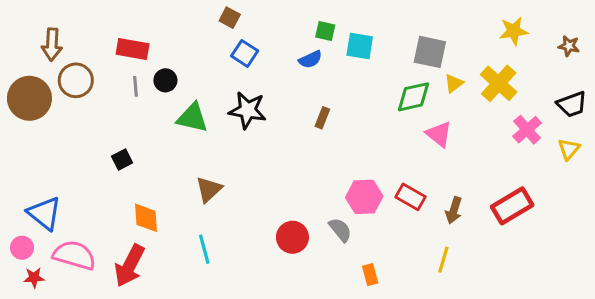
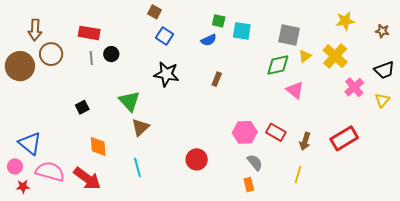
green triangle: (192, 118) -> (129, 101), moved, turned 35
gray semicircle: (340, 230) -> (255, 162), moved
red arrow: (130, 266) -> (87, 179), turned -80

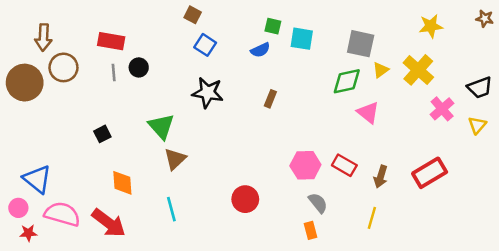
brown star: (382, 31) -> (485, 19), moved

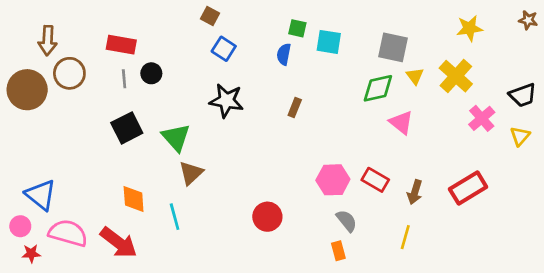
blue semicircle: (260, 50) -> (284, 54), turned 126
yellow triangle: (381, 70) -> (415, 76), turned -30
black square: (102, 134) -> (127, 128), moved, size x1.6
cyan line: (171, 209) -> (175, 217), moved

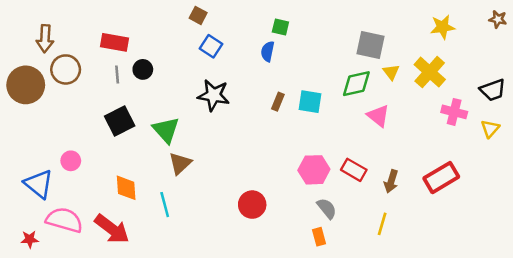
cyan square: (329, 42) -> (310, 102), moved
pink cross: (482, 118) -> (454, 112), turned -35
pink circle: (20, 226) -> (71, 161), moved

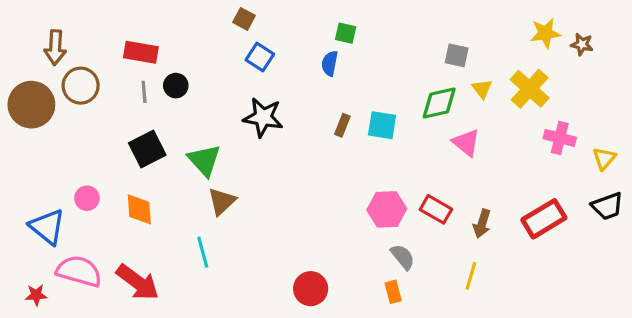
brown star: (498, 19) -> (582, 44), moved
gray square: (371, 45) -> (457, 55), size x0.7
black trapezoid: (493, 90) -> (607, 206), moved
orange diamond: (126, 188) -> (139, 209), moved
red circle: (252, 205) -> (311, 289), moved

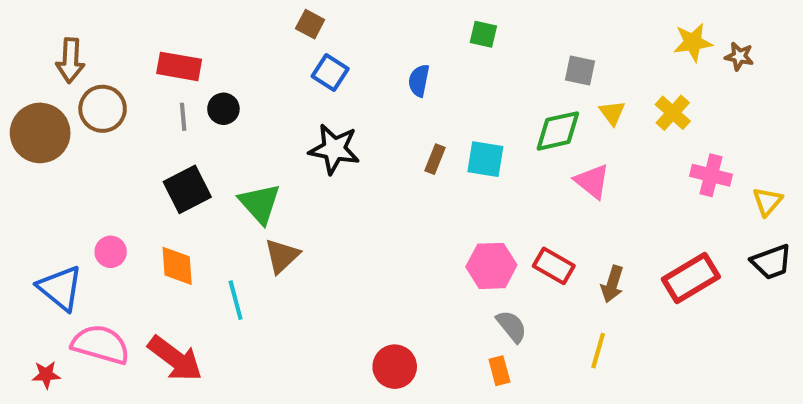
green square: (346, 33) -> (483, 34), moved
yellow cross: (530, 89) -> (673, 113), size x0.7
cyan line: (203, 252) -> (236, 300), moved

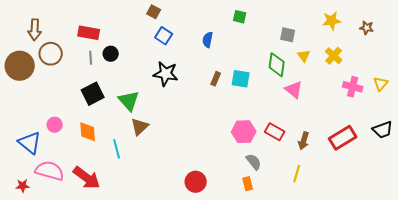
yellow star: (693, 42) -> (332, 21), moved
green diamond: (558, 131) -> (277, 65), turned -70
yellow triangle: (767, 201) -> (381, 84), moved

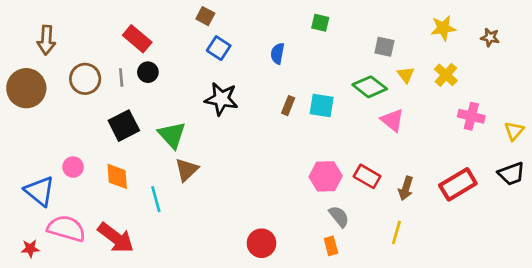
red rectangle: (89, 33) -> (137, 39), moved, turned 30
brown circle: (51, 54) -> (85, 79), moved
green diamond: (277, 65) -> (370, 87), turned -60
yellow triangle: (381, 84) -> (514, 131), moved

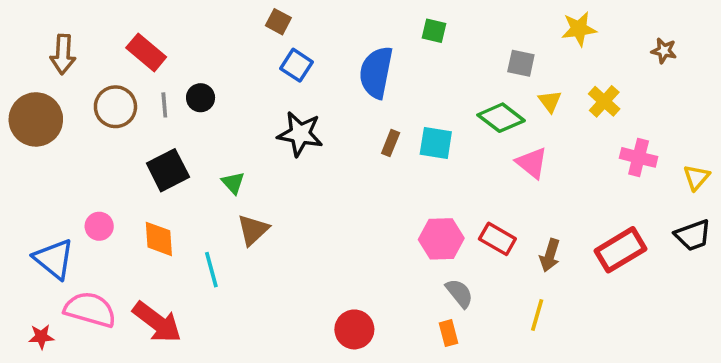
yellow star: (443, 28) -> (579, 29), moved
red rectangle: (137, 39) -> (146, 52), moved
blue semicircle: (278, 53) -> (376, 72), size x1.8
green triangle: (172, 135) -> (233, 183), size x0.6

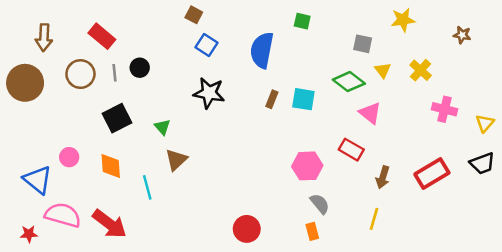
red rectangle: (497, 239) -> (351, 150), moved

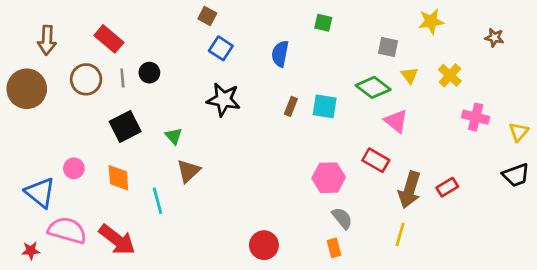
blue semicircle: (262, 50) -> (280, 54), size x0.7
red rectangle: (432, 174) -> (447, 187), moved, size x0.6
brown arrow: (383, 177) -> (410, 190), size x1.5

